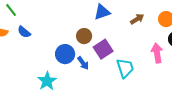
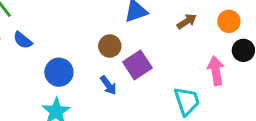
blue circle: (65, 54) -> (59, 72), moved
cyan trapezoid: (125, 68) -> (187, 101), moved

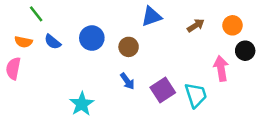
purple square: (137, 65) -> (163, 90), moved
blue circle: (59, 72) -> (92, 38), moved

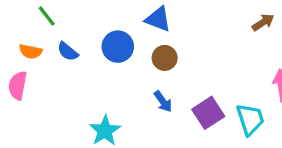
blue triangle: (151, 16) -> (158, 19), moved, turned 40
brown arrow: (196, 25) -> (263, 22), moved

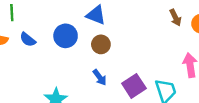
green line: (47, 16) -> (12, 13), turned 35
brown arrow: (263, 22) -> (175, 18), turned 98

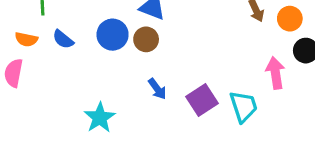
brown circle: (101, 44) -> (146, 39), moved

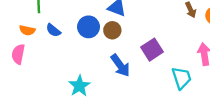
blue arrow: (157, 89) -> (120, 65), size x1.5
purple square: (202, 100) -> (152, 50), moved

